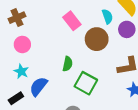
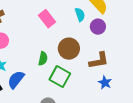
brown circle: (97, 39) -> (69, 49), moved

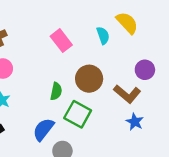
purple circle: (98, 27) -> (145, 70), moved
brown L-shape: (99, 61) -> (127, 94), turned 50
blue semicircle: (16, 80) -> (43, 129), moved

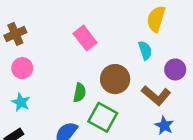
yellow semicircle: (127, 23) -> (156, 19), turned -120
cyan semicircle: (103, 36) -> (145, 50), moved

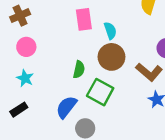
pink rectangle: (85, 38) -> (84, 19), turned 30
cyan semicircle: (145, 50) -> (110, 31), moved

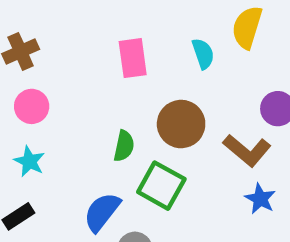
cyan semicircle: (110, 31) -> (203, 54), moved

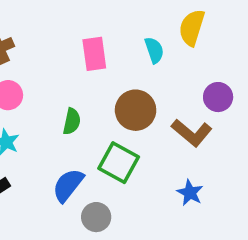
green semicircle: (124, 146) -> (72, 121), moved
blue star: (260, 199) -> (190, 193), moved

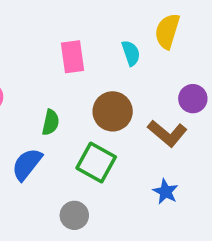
blue semicircle: (68, 185) -> (27, 164), moved

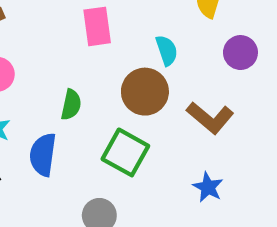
cyan semicircle: (131, 53) -> (167, 50), moved
purple circle: (193, 99) -> (240, 53), moved
blue semicircle: (27, 164) -> (43, 155), turned -30

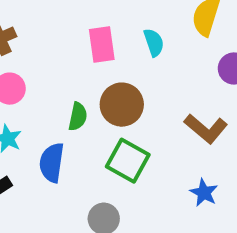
cyan semicircle: (167, 50) -> (154, 42), moved
brown circle: (145, 92) -> (122, 105), moved

